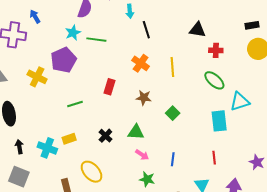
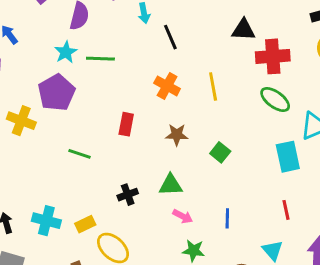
red cross: (216, 50) -> (273, 56), size x1.6
green line: (75, 104) -> (79, 154), turned 42
black cross: (105, 136) -> (128, 195), turned 32
yellow rectangle: (69, 139) -> (85, 224), moved

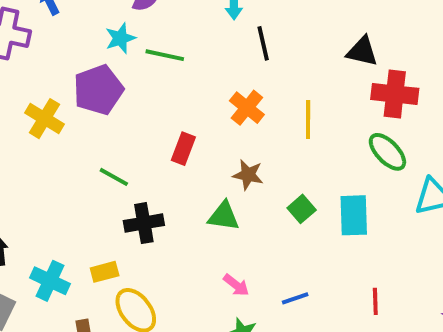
cyan rectangle: (288, 157) -> (354, 215), moved
green triangle: (171, 185) -> (224, 216), moved
black cross: (128, 195) -> (144, 223), moved, size x1.4
blue line: (227, 218) -> (295, 298), turned 60
cyan cross: (46, 221) -> (50, 281), moved

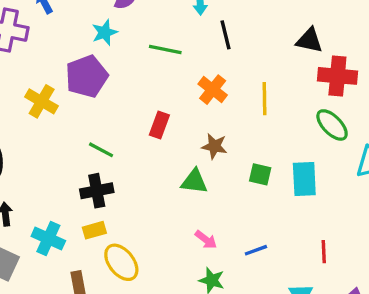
green line: (165, 55) -> (165, 49), moved
green square: (302, 209) -> (260, 174), turned -35
black cross: (144, 223) -> (97, 191), moved

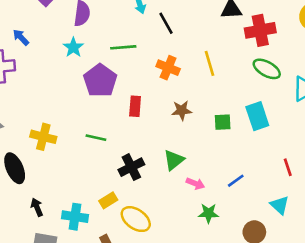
purple pentagon: (87, 76) -> (100, 81), moved
yellow cross: (42, 101) -> (43, 137), moved
green triangle: (194, 182) -> (174, 160), moved, turned -30
black cross: (97, 191) -> (131, 167), moved

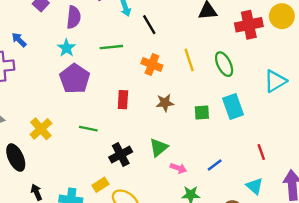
red cross: (260, 30) -> (249, 25), moved
green ellipse: (267, 69) -> (224, 64), moved, turned 35
purple pentagon: (100, 81) -> (75, 79), moved
yellow cross: (43, 137) -> (41, 129), turned 35

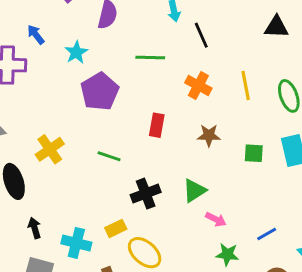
cyan star: (66, 48) -> (76, 52), moved
blue line: (215, 165) -> (267, 234), moved

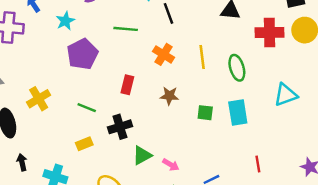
green triangle: (194, 191) -> (142, 155), moved
black cross: (146, 194) -> (120, 127), moved
yellow rectangle: (116, 228) -> (84, 144), moved

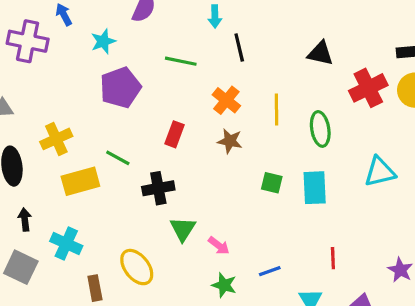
red cross: (270, 33) -> (368, 88), turned -32
brown star: (169, 96) -> (230, 141), moved
yellow rectangle: (84, 144) -> (80, 181), moved, size x1.6
green triangle: (142, 155) -> (183, 229), turned -35

